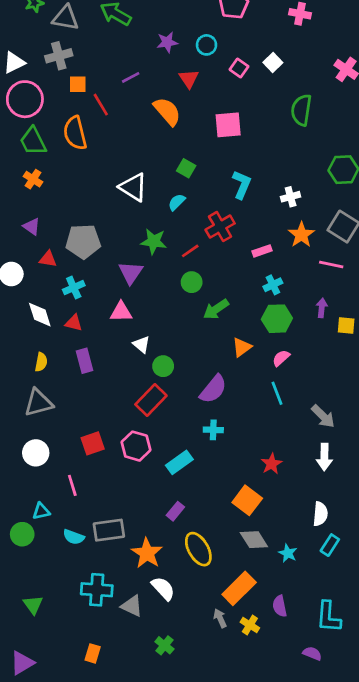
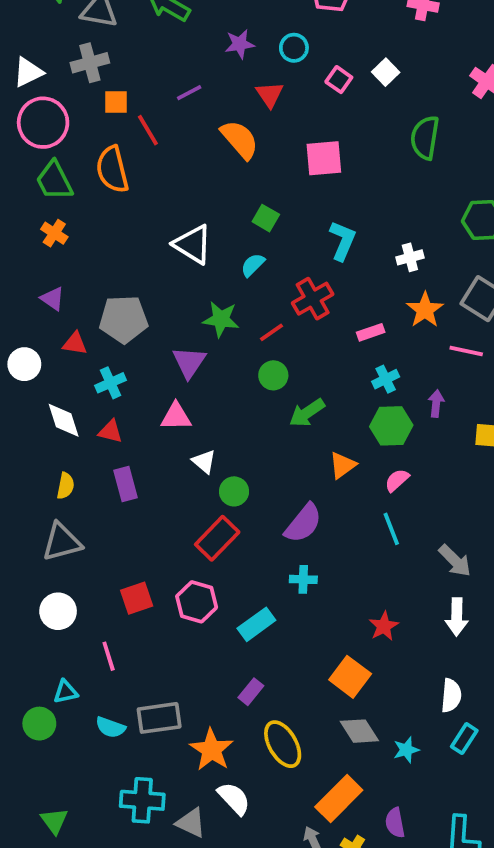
purple arrow: (322, 308) -> (436, 403), moved
cyan star: (288, 553) -> (406, 750), turned 30

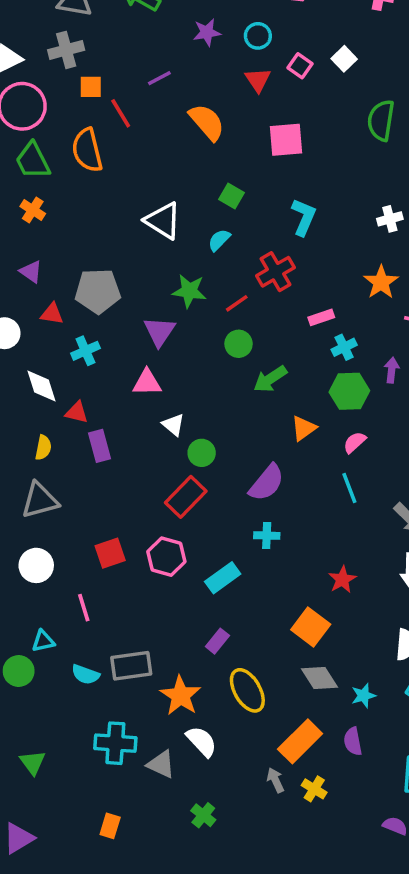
red triangle: (270, 95) -> (258, 80), moved
white cross: (410, 257) -> (390, 219), moved
pink rectangle: (371, 332) -> (321, 317), moved
red triangle: (110, 432) -> (77, 412), moved
purple semicircle: (395, 823) -> (353, 741), moved

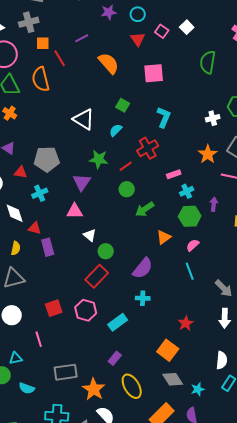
cyan semicircle: (85, 675) -> (27, 388), moved

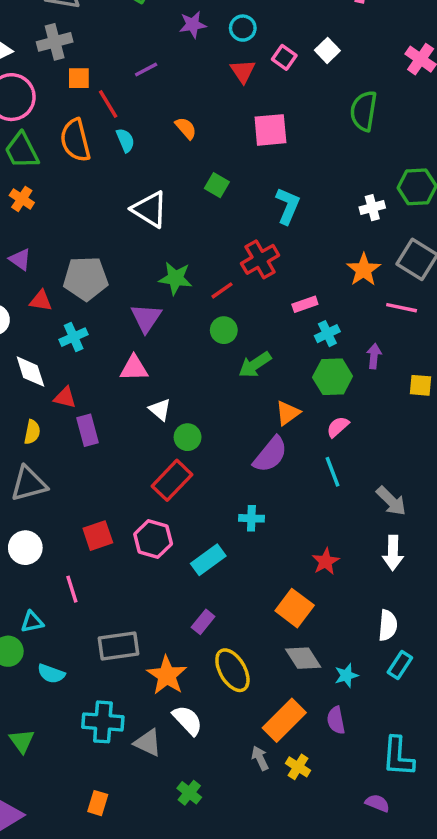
orange semicircle: (109, 63) -> (186, 128), moved, size x0.6
cyan semicircle: (116, 130) -> (125, 140), moved, turned 112
purple semicircle: (143, 268) -> (270, 454), moved

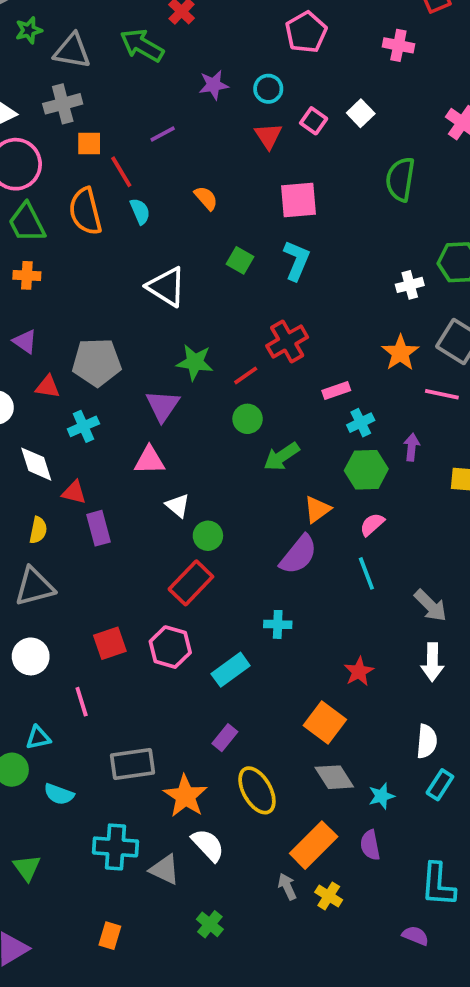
orange cross: (22, 199) -> (27, 275), turned -30
cyan L-shape: (288, 206) -> (297, 260), moved

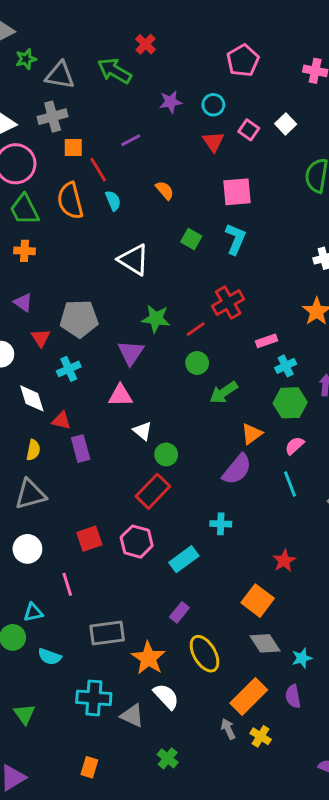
red triangle: (48, 387) -> (41, 338), turned 48

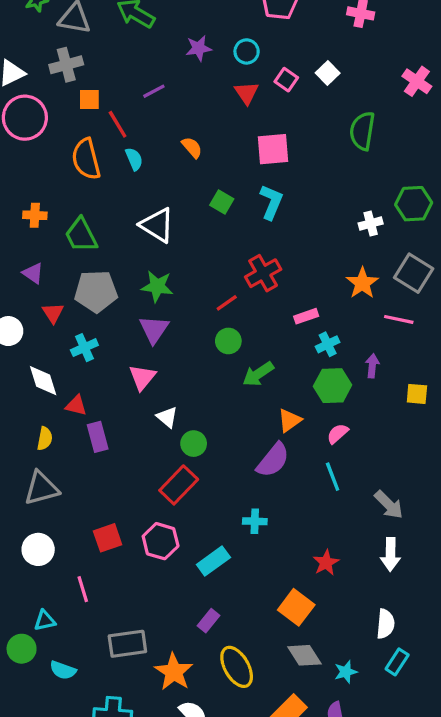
green trapezoid: (24, 210) -> (81, 235), moved
green star: (156, 319) -> (157, 286), moved
pink triangle: (120, 395) -> (142, 377), turned -50

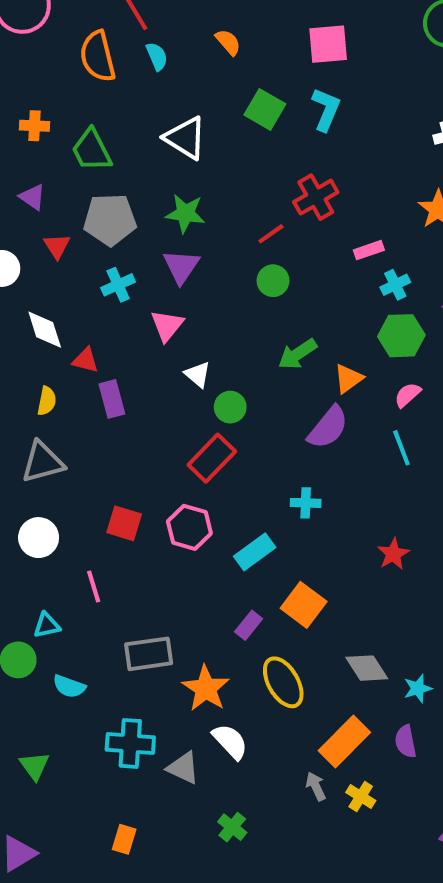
green square: (222, 202) -> (265, 109), size x1.4
cyan cross: (84, 348) -> (118, 285), moved
green arrow: (258, 374) -> (297, 354), moved
red square: (108, 538) -> (124, 523), turned 36
orange square: (296, 607) -> (304, 605), moved

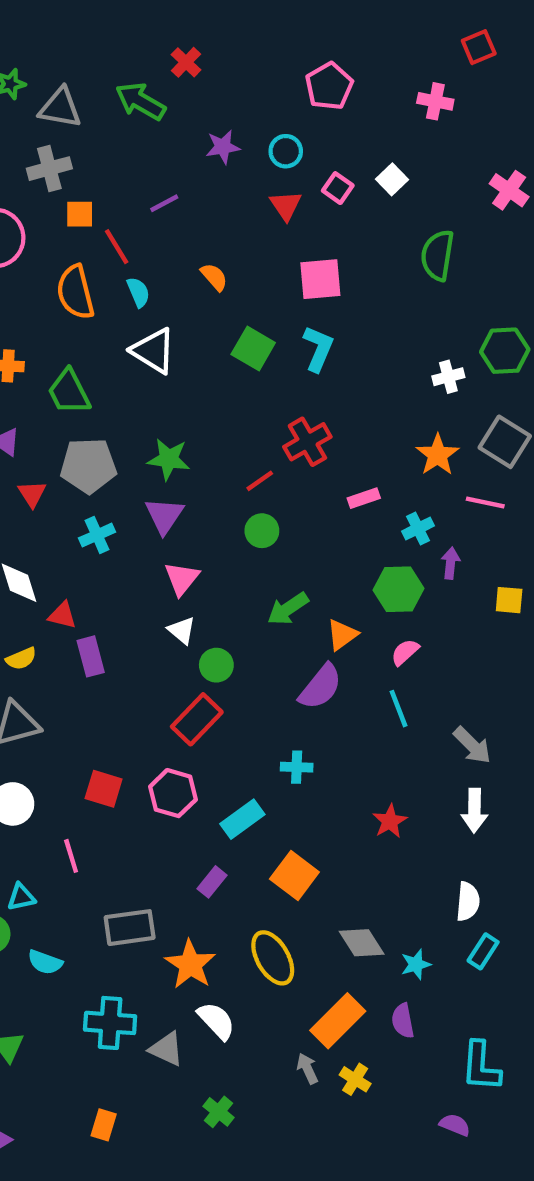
white triangle: (185, 138) -> (153, 351), moved
cyan cross: (395, 285) -> (418, 529), moved
pink triangle: (167, 326) -> (182, 578), moved
yellow semicircle: (47, 401) -> (21, 659), turned 56
purple rectangle: (249, 625) -> (212, 882), moved

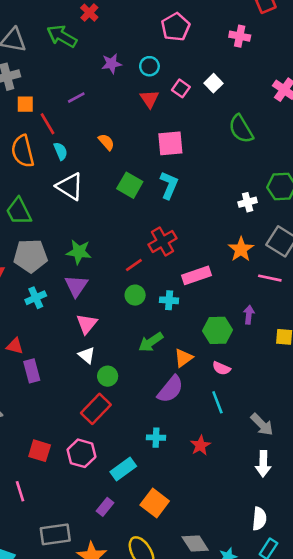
green semicircle: (438, 255) -> (241, 129), turned -40
pink rectangle: (364, 498) -> (197, 275), size x1.5
cyan cross: (418, 529) -> (169, 300), moved, turned 30
pink semicircle: (405, 652) -> (221, 368), turned -114
red star: (390, 821) -> (200, 445), moved

